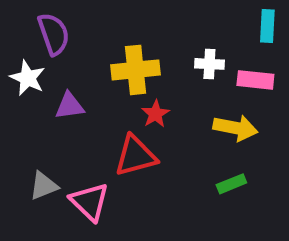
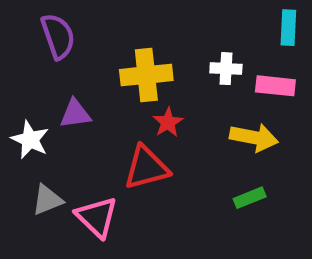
white star: (28, 78) -> (30, 140), moved

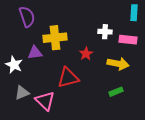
yellow cross: (146, 75) -> (55, 38), moved
red star: (168, 122) -> (86, 54), moved

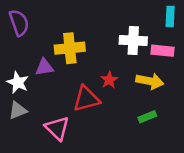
purple semicircle: (27, 17) -> (19, 23), moved
white cross: (105, 32) -> (133, 41), size x1.5
red star: (86, 54) -> (109, 80), moved
gray triangle: (22, 93) -> (18, 110), moved

